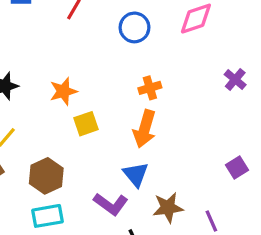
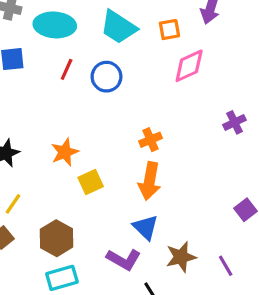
blue circle: (134, 27) -> (107, 77), moved
purple cross: (235, 80) -> (235, 122), turned 30

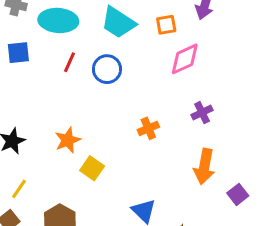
purple cross: (235, 122) -> (202, 113), moved
orange arrow: (150, 181) -> (204, 166), moved
yellow square: (91, 182) -> (92, 168), turned -30

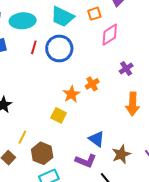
blue circle: (107, 69) -> (59, 48), size x1.4
orange star: (68, 140) -> (71, 94), moved
yellow line: (19, 189) -> (22, 137), moved

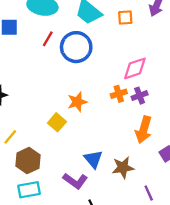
pink diamond: (110, 35) -> (135, 68), moved
purple cross: (126, 69) -> (140, 96), moved
orange cross: (92, 84) -> (119, 94), moved
brown star: (121, 154) -> (123, 168), moved

